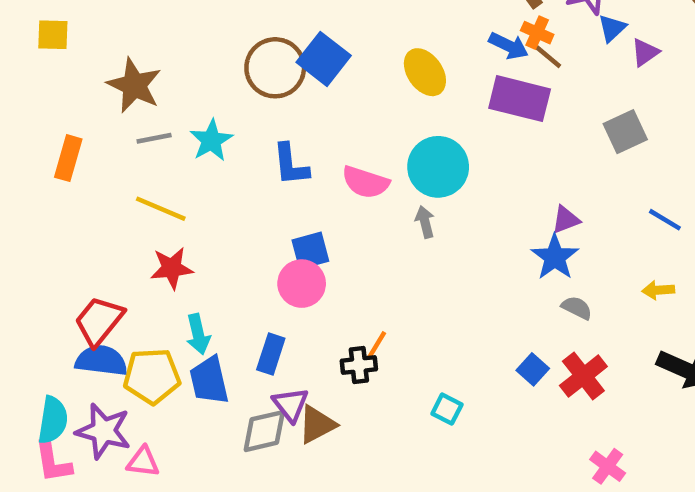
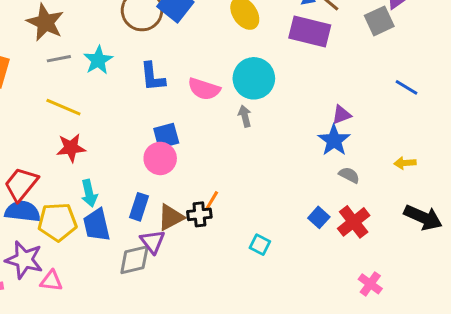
gray square: (625, 132) -> (379, 21), moved
blue line: (665, 220) -> (407, 87), moved
brown triangle: (317, 424) -> (171, 217), moved

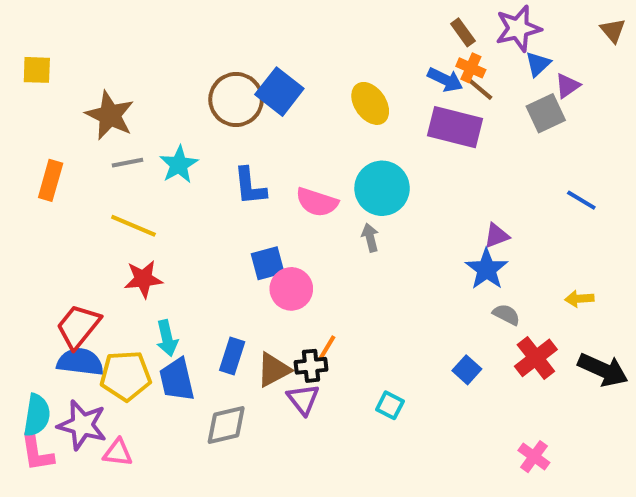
pink circle: (160, 158) -> (291, 289), moved
red cross: (354, 222) -> (536, 358), moved
purple triangle: (153, 242) -> (303, 399), moved

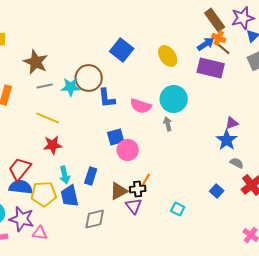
brown rectangle: (463, 32) -> (215, 20), size x1.6
blue arrow: (445, 80) -> (206, 44), turned -60
brown circle: (236, 99) -> (89, 78), moved
cyan star: (179, 165) -> (71, 87), turned 30
blue rectangle: (232, 356) -> (91, 176), moved

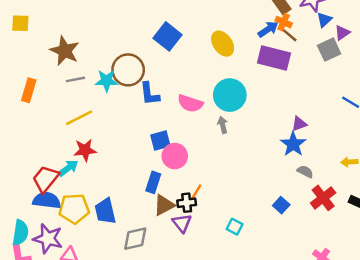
yellow line: (48, 118) -> (79, 118), turned -50
cyan arrow: (65, 175) -> (68, 168), moved, turned -114
blue rectangle: (91, 176) -> (153, 182), moved

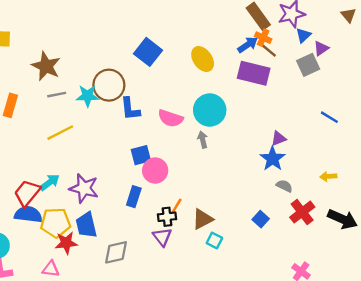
red star: (85, 150) -> (66, 243), moved
brown triangle: (164, 205) -> (203, 219), moved
purple star: (48, 239) -> (84, 188), moved

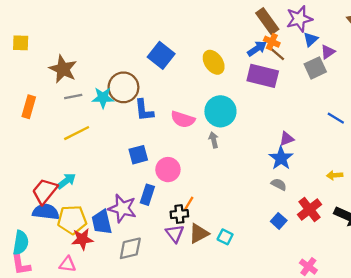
blue square: (141, 155) -> (138, 155), moved
gray semicircle: (284, 186) -> (279, 184), moved
purple star: (84, 188) -> (122, 208), moved
brown triangle: (203, 219) -> (199, 233), moved
blue square: (261, 219) -> (279, 221), moved

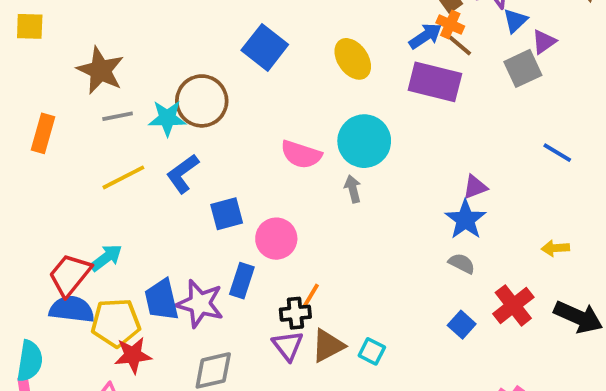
blue L-shape: (144, 110) -> (183, 174), moved, turned 60
blue trapezoid: (102, 222) -> (162, 300), moved

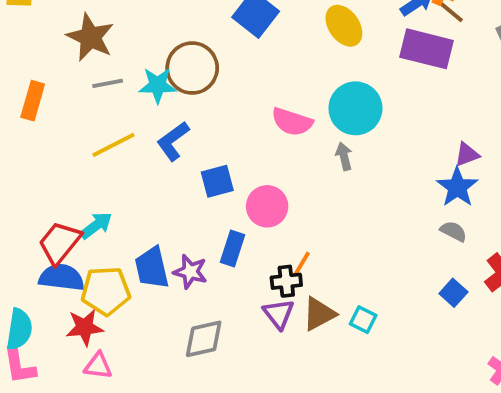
purple star: (200, 304) -> (190, 272), size x0.7
red star: (133, 355) -> (85, 327), moved

